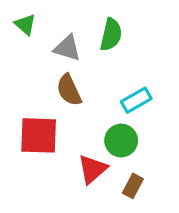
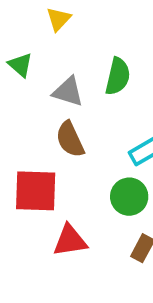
red triangle: (93, 169) -> (70, 241), moved, turned 32

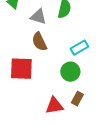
red triangle: (70, 241) -> (54, 106), moved

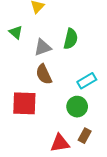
gray triangle: (38, 17) -> (43, 47), turned -36

